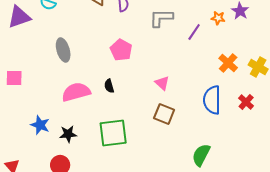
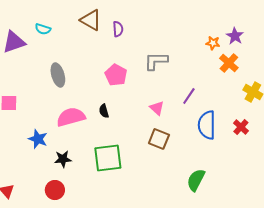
gray L-shape: (161, 18) -> (156, 61), moved
purple line: (194, 32) -> (189, 96), moved
orange cross: (228, 63) -> (229, 63), moved
blue star: (40, 125) -> (38, 139), moved

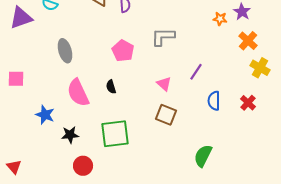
orange cross: (229, 63) -> (248, 41), moved
pink semicircle: (71, 117) -> (78, 93), turned -100
blue semicircle: (207, 125) -> (214, 101), size x0.7
red circle: (55, 190) -> (83, 166), moved

